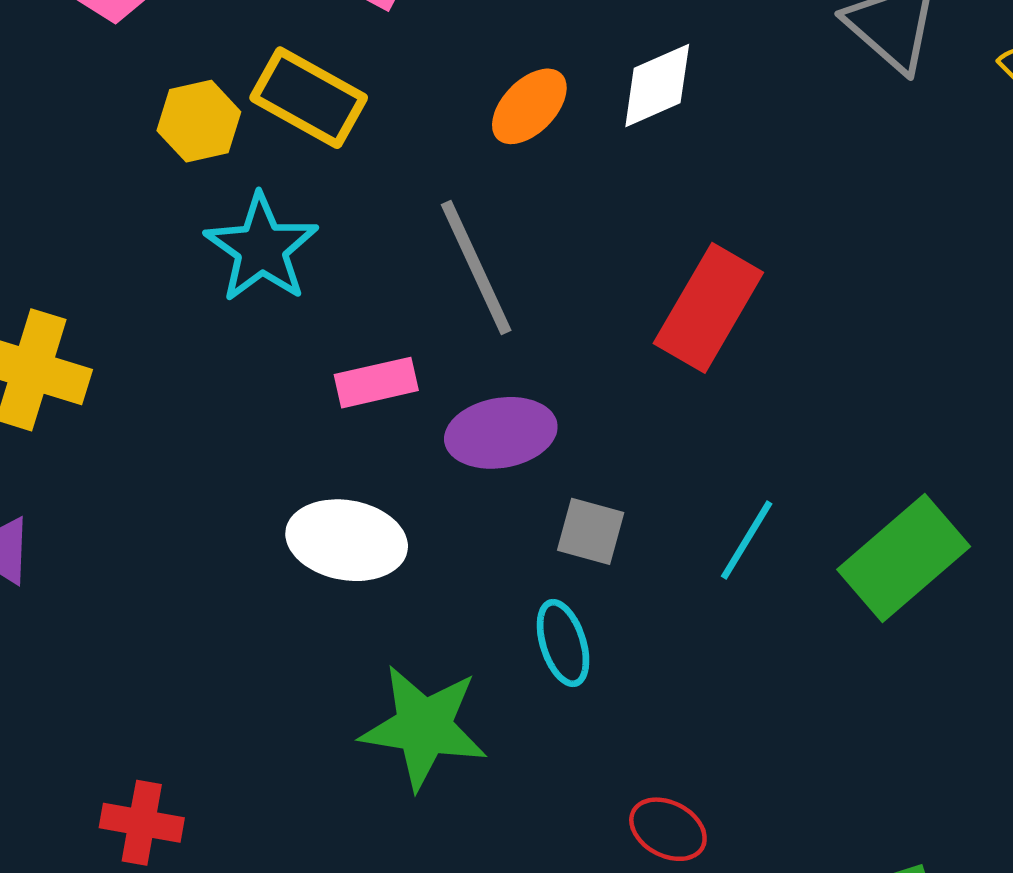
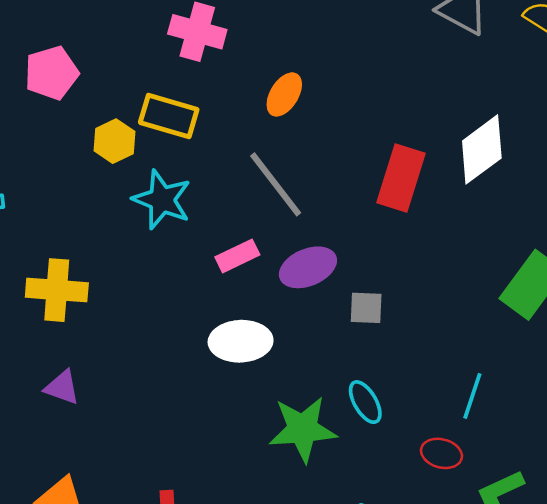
white diamond: (657, 85) -> (482, 149), moved, size x1.4
cyan line: (747, 540) -> (472, 396), moved
cyan ellipse: (563, 643) -> (365, 402), moved

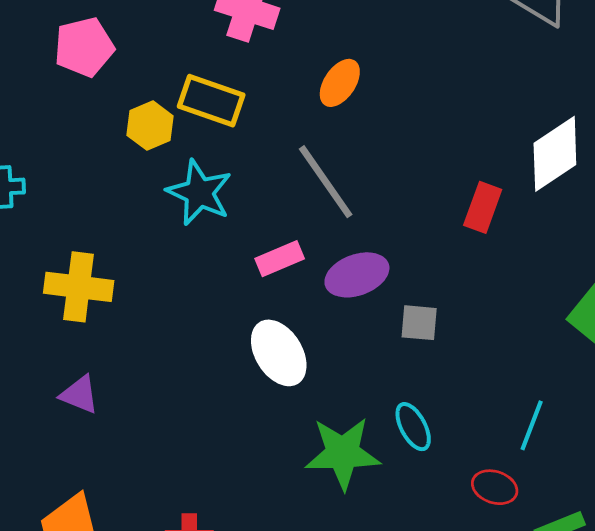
red rectangle: (401, 178) -> (483, 207), moved, size x0.7
white ellipse: (241, 341) -> (279, 353), turned 58

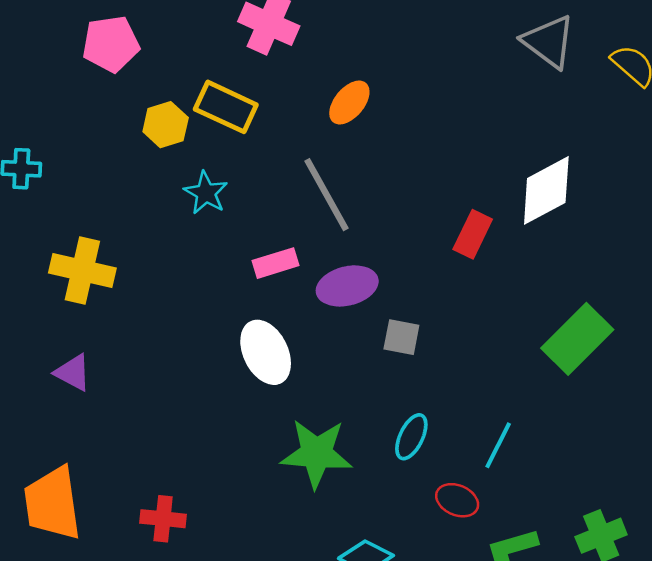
cyan star: (199, 193) -> (206, 193), size x0.7
cyan ellipse: (413, 427) -> (411, 437), moved, turned 48

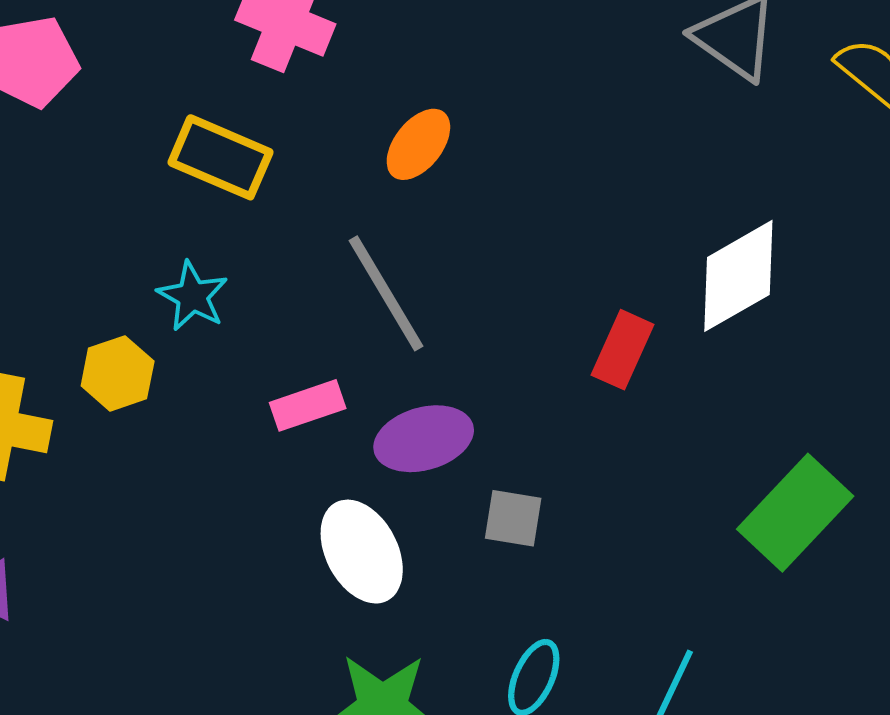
yellow hexagon: (166, 125) -> (118, 373), moved
white ellipse: (266, 352) -> (362, 552), moved

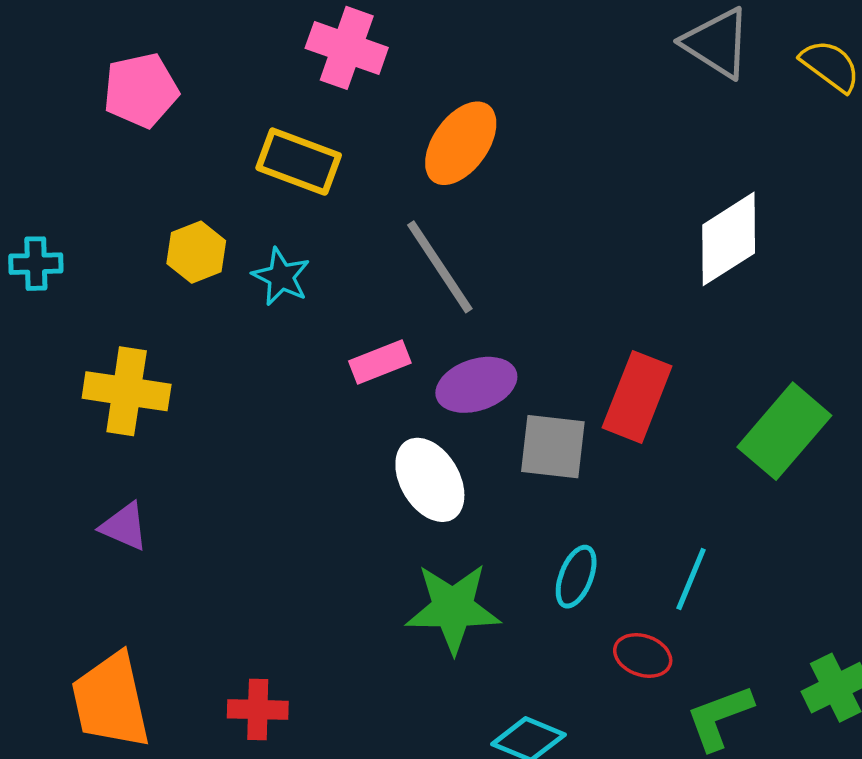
orange ellipse: (418, 144) -> (461, 143), size x1.4
red rectangle: (622, 350) -> (637, 397), moved, size x1.4
yellow hexagon: (118, 373) -> (196, 252), moved
gray square: (513, 518) -> (553, 447), size x1.4

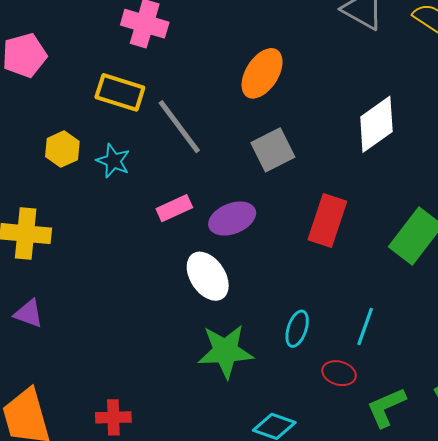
orange ellipse: (461, 143) -> (262, 73), moved
gray line: (440, 267) -> (179, 127), moved
gray square: (553, 447) -> (273, 150), moved, turned -30

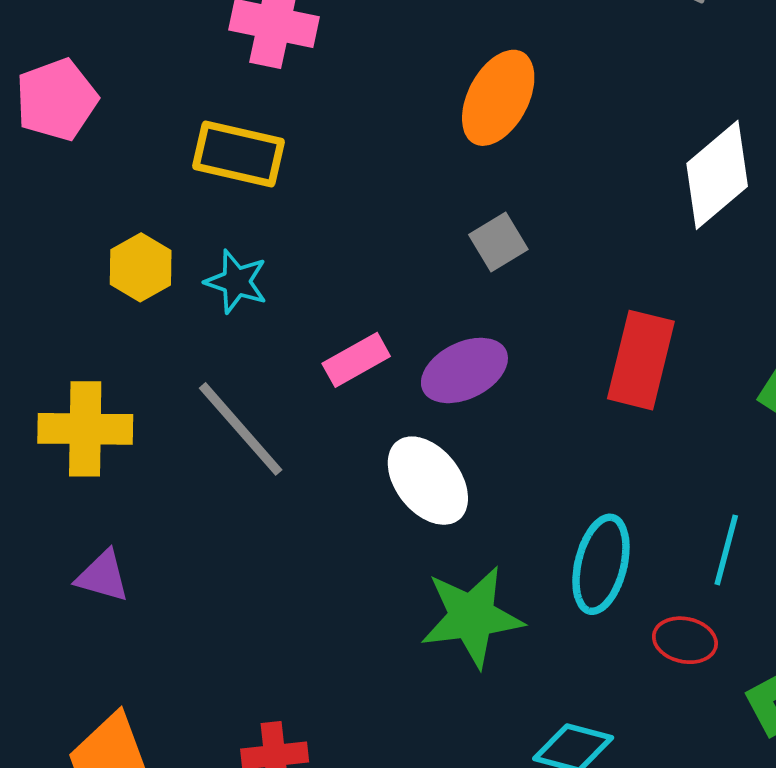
gray line: (179, 127) -> (241, 429), moved
gray square: (273, 150) -> (498, 242), moved, size x0.7
cyan ellipse: (297, 329) -> (601, 564), size x1.4

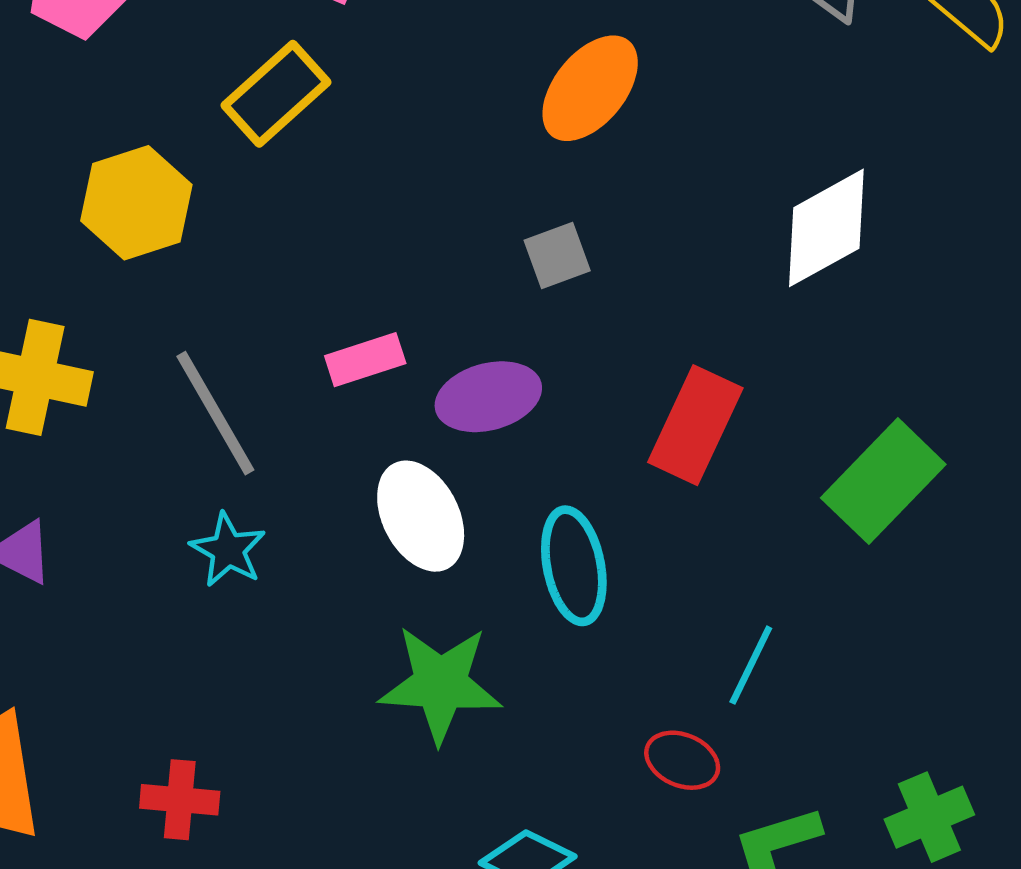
yellow rectangle: (238, 154) -> (276, 94), turned -66
yellow hexagon: (141, 267) -> (136, 203), size x1.4
cyan star: (236, 282) -> (228, 550), moved
cyan ellipse: (601, 564) -> (574, 566), moved, turned -36

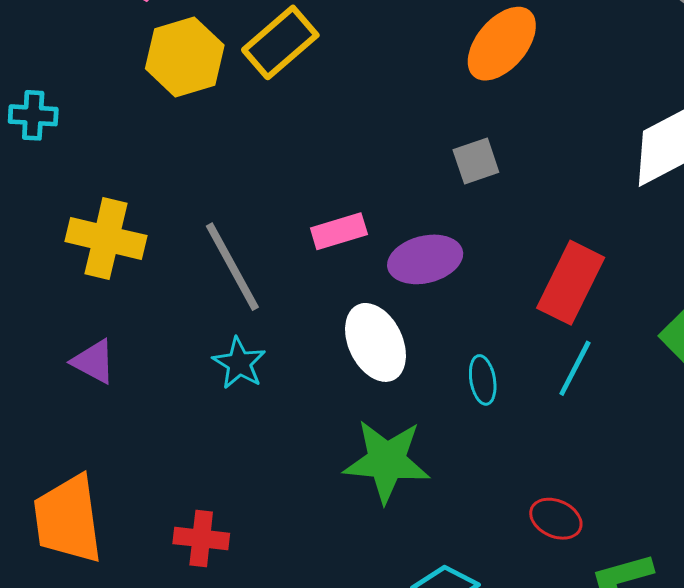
yellow hexagon: (136, 203) -> (185, 57), moved
cyan ellipse: (574, 566) -> (483, 380), size x0.6
cyan line: (751, 665) -> (575, 368), moved

